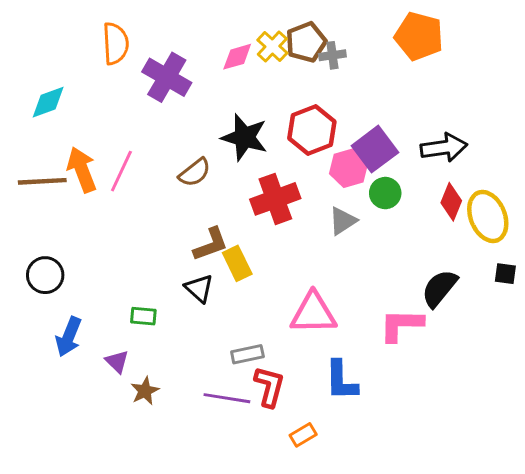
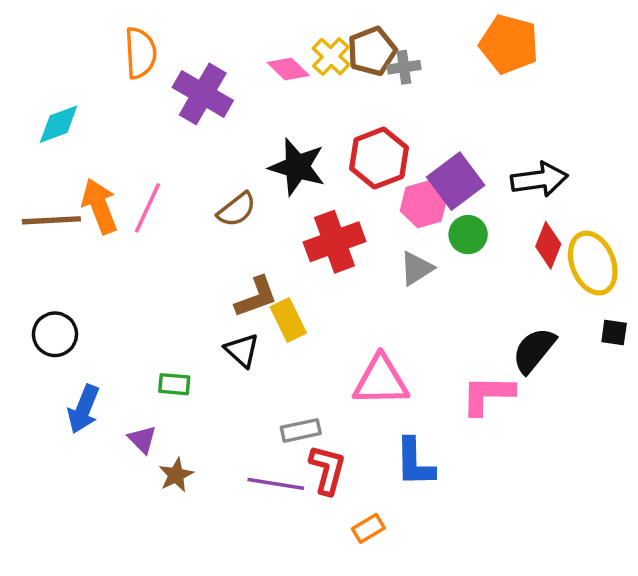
pink diamond: (237, 57) -> (288, 69), turned 60

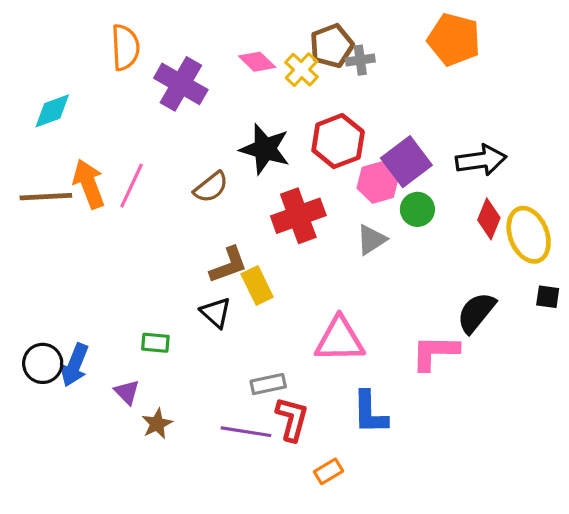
yellow cross: (331, 57) -> (302, 70), moved
black circle: (55, 334) -> (43, 363), moved

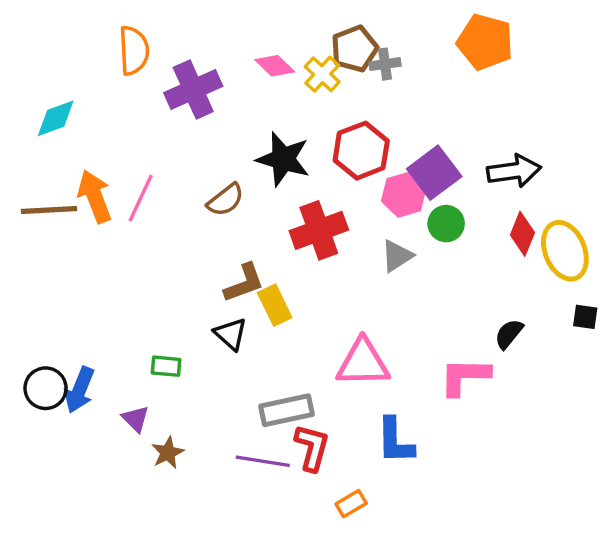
purple cross: (181, 84) -> (193, 90), turned 36
black semicircle: (476, 313) -> (509, 334), size x0.7
gray rectangle: (268, 384) -> (287, 410), size x1.4

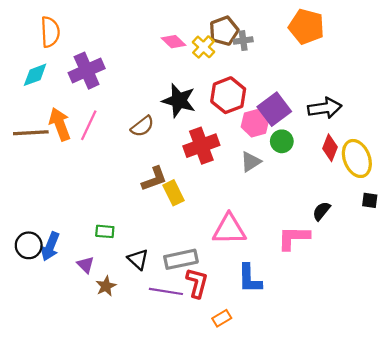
orange semicircle: (134, 50) -> (50, 32), moved
purple cross: (193, 90) -> (87, 71), moved
black triangle: (231, 334) -> (138, 259), moved

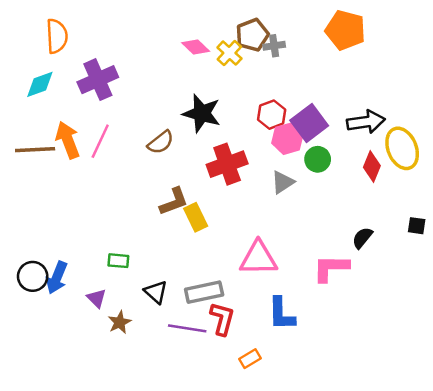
red hexagon: (228, 95) -> (272, 115), moved, size x0.7
yellow ellipse: (357, 158) -> (402, 148), moved

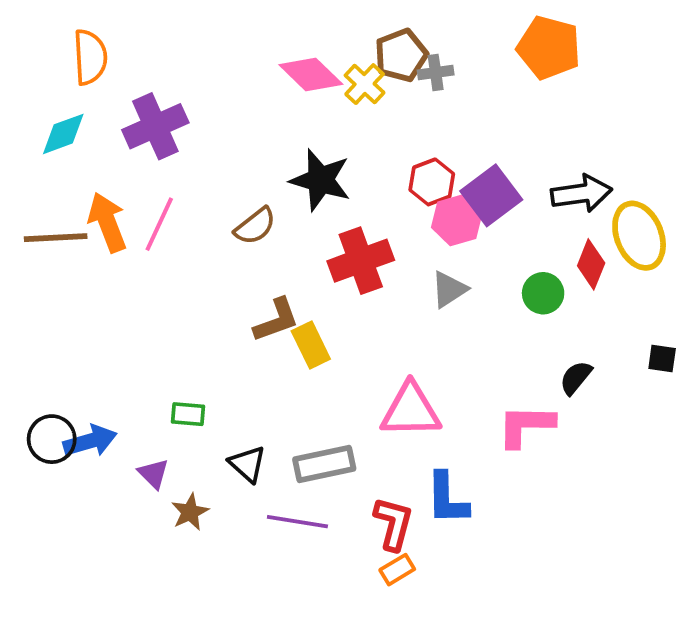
pink diamond: (196, 47) -> (311, 74), size x1.4
green circle: (318, 159) -> (543, 293), moved
blue arrow: (57, 278) -> (90, 441), turned -128
red L-shape: (222, 319) -> (393, 524), moved

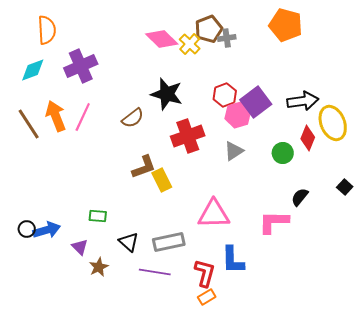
brown line: (56, 238) -> (29, 124), turned 60
black square: (662, 358) -> (345, 187), turned 35
black circle: (52, 439) -> (27, 229), size x0.7

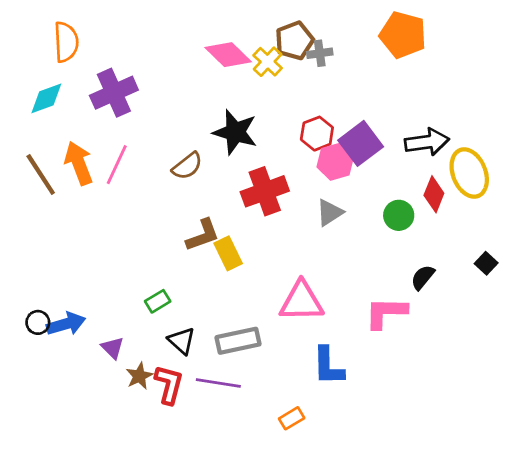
green rectangle: (98, 216) -> (158, 301), moved, turned -36
red L-shape: (205, 273) -> (169, 384), moved

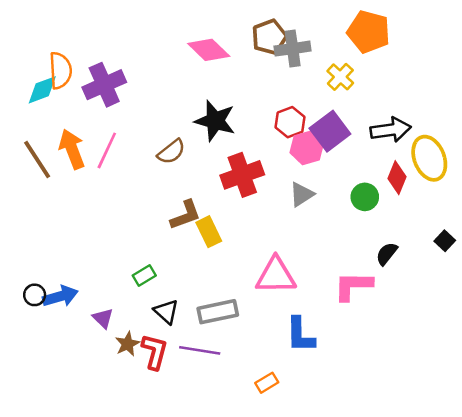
orange semicircle: (66, 42) -> (60, 70), moved
gray cross: (320, 53) -> (293, 49), size x1.5
yellow cross: (268, 62) -> (340, 77), moved

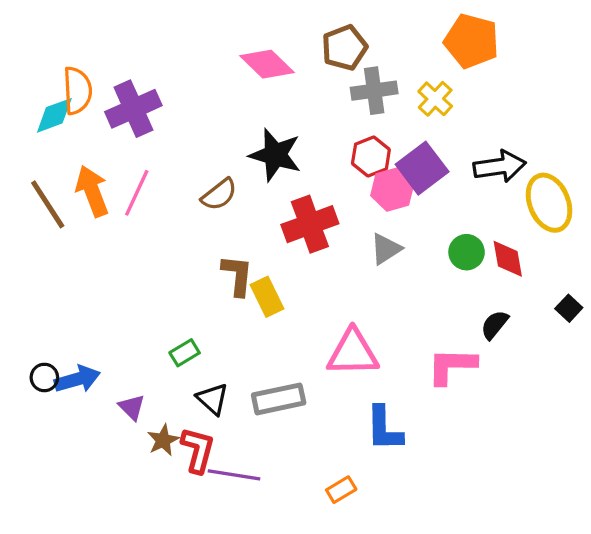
gray cross: (293, 49) -> (374, 91), moved
red diamond: (397, 178) -> (508, 259), moved, turned -32
brown L-shape: (185, 215) -> (237, 275), turned -64
purple line: (200, 350) -> (234, 475), moved

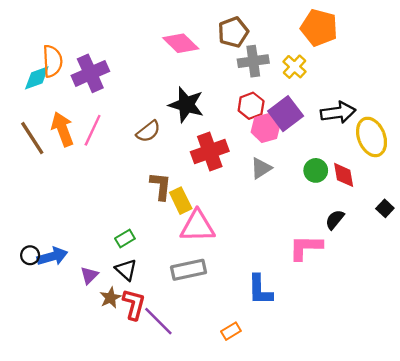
pink triangle: (353, 353) -> (197, 226), moved
black triangle: (213, 399) -> (126, 270), moved
purple triangle: (132, 407) -> (89, 275), turned 30
purple line: (234, 475) -> (158, 321), turned 36

